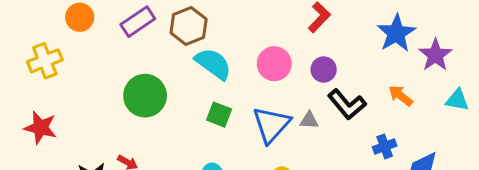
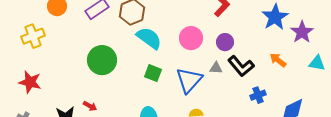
gray triangle: (309, 120) -> (216, 68), moved
blue cross: (385, 146) -> (258, 95), moved

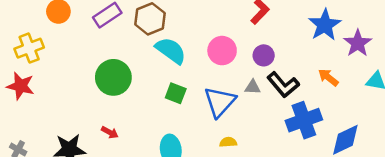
red star: (30, 82) -> (21, 86), moved
blue cross: (258, 95) -> (304, 120), size x1.8
red arrow: (90, 106) -> (110, 132), moved

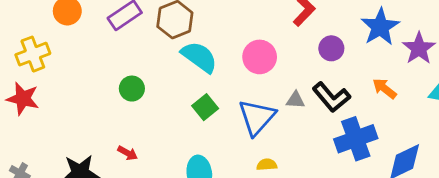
purple circle: (264, 55) -> (331, 48), moved
green circle: (113, 77) -> (132, 89), size x0.6
green square: (176, 93) -> (205, 107), turned 30

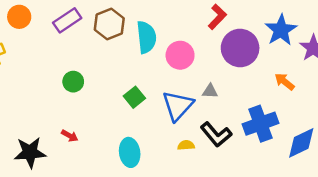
purple circle: (331, 48) -> (240, 48), size x1.8
cyan semicircle: (199, 57) -> (146, 37), moved, turned 48
black L-shape: (331, 97) -> (216, 134), moved

